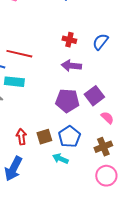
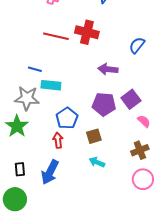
red cross: (69, 40) -> (87, 32), moved, size x1.6
red line: (19, 54) -> (56, 36), moved
brown square: (44, 137) -> (94, 136), moved
blue pentagon: (69, 137) -> (67, 118), moved

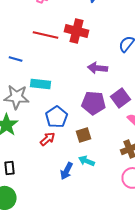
blue line: (35, 69) -> (16, 59), moved
red arrow: (58, 140) -> (48, 139), turned 56
blue arrow: (50, 172) -> (67, 171), moved, size x0.7

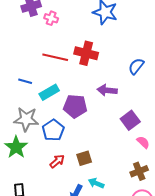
cyan rectangle: (41, 84) -> (49, 92), moved, turned -36
purple pentagon: (94, 103) -> (75, 106), moved
blue pentagon: (57, 117) -> (53, 130), moved
brown square: (84, 135) -> (84, 158), moved

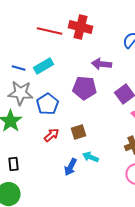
blue line: (25, 81) -> (19, 68), moved
purple pentagon: (75, 106) -> (85, 88), moved

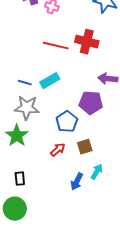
blue pentagon: (48, 104) -> (67, 122), moved
cyan arrow: (91, 157) -> (97, 172), turned 98

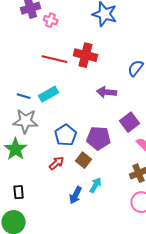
purple pentagon: (91, 103) -> (99, 138), moved
brown square: (85, 147) -> (84, 160), turned -35

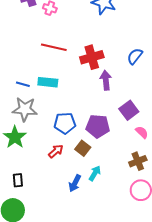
red cross: (86, 55) -> (92, 57), moved, turned -30
purple arrow: (107, 92) -> (106, 80), turned 78
cyan rectangle: (49, 94) -> (48, 82), turned 36
blue pentagon: (66, 135) -> (65, 123), turned 30

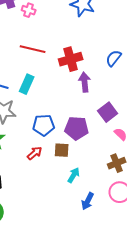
cyan rectangle: (48, 82) -> (27, 84), turned -72
brown square: (83, 148) -> (62, 150), turned -35
blue arrow: (75, 183) -> (88, 201), moved

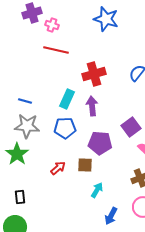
red line: (33, 49) -> (56, 50), moved
purple arrow: (85, 82) -> (92, 106), moved
cyan rectangle: (27, 84) -> (67, 99), moved
blue pentagon: (44, 125) -> (65, 128), moved

